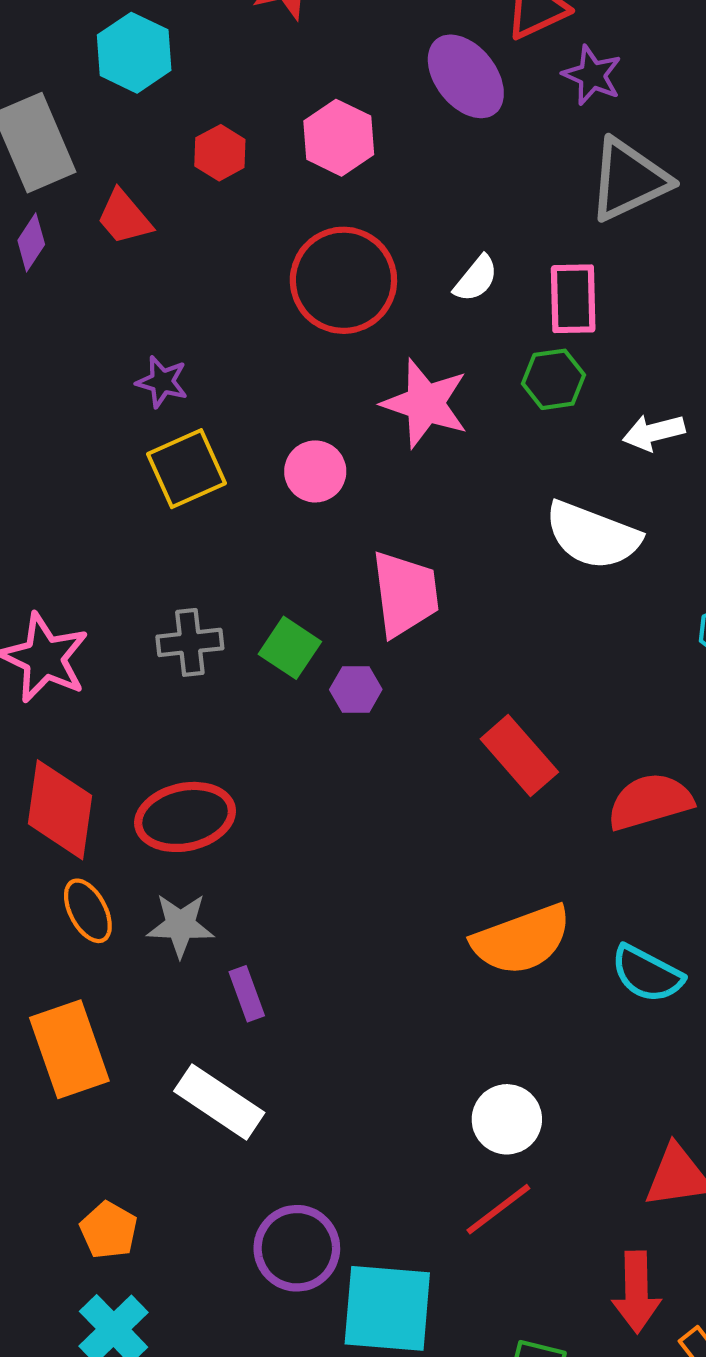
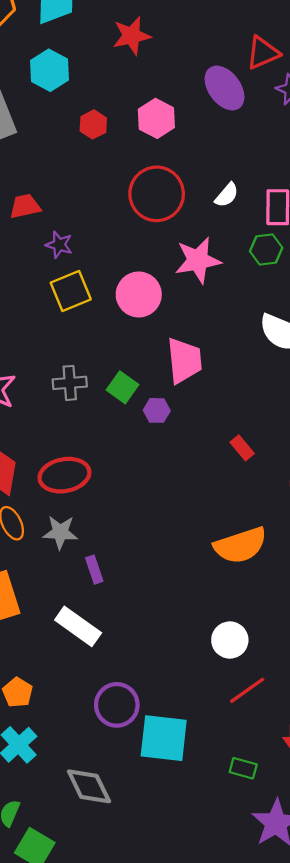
red trapezoid: (124, 217) -> (25, 206), moved, turned 116
pink star: (425, 403) -> (198, 260), turned -30
pink circle: (315, 471) -> (139, 294), size x1.4
red rectangle: (519, 755) -> (242, 448), size x0.6
red line: (498, 1209) -> (247, 690), moved

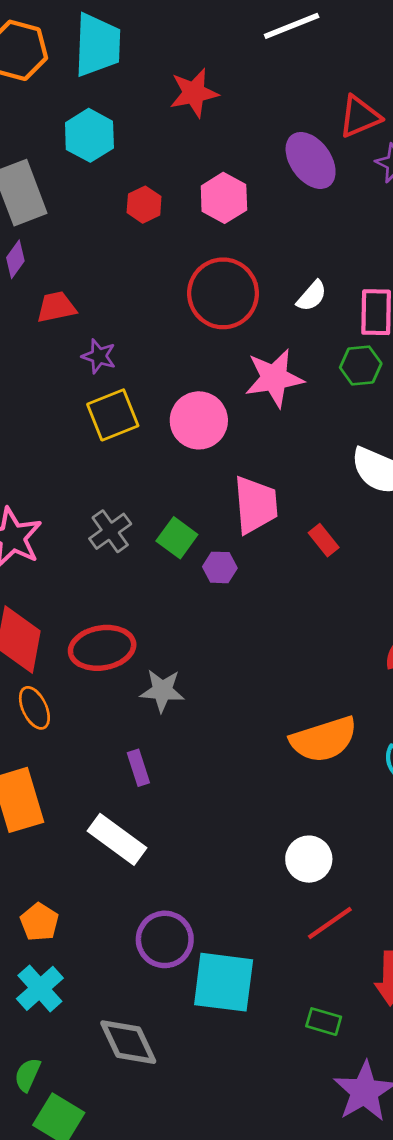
gray cross: (70, 383) -> (110, 531), turned -32
red rectangle: (242, 448) -> (324, 540), moved
gray star: (60, 532) -> (162, 691), moved

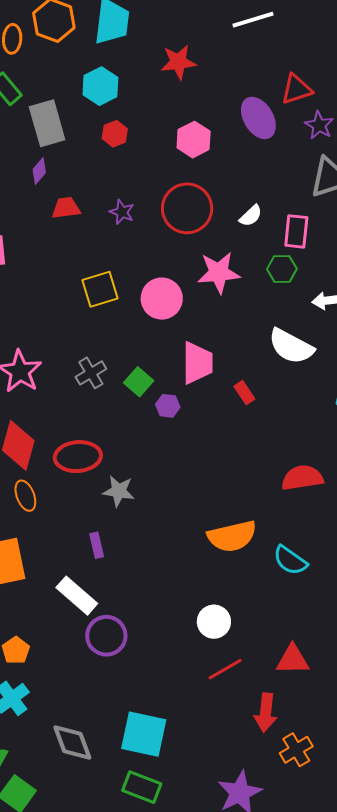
red hexagon: (144, 205) -> (115, 134), moved
purple star: (99, 356) -> (122, 212), moved
purple circle: (165, 939) -> (106, 636), moved
cyan square: (224, 982) -> (144, 734), moved
green rectangle: (324, 1022) -> (142, 787), moved, size x1.5

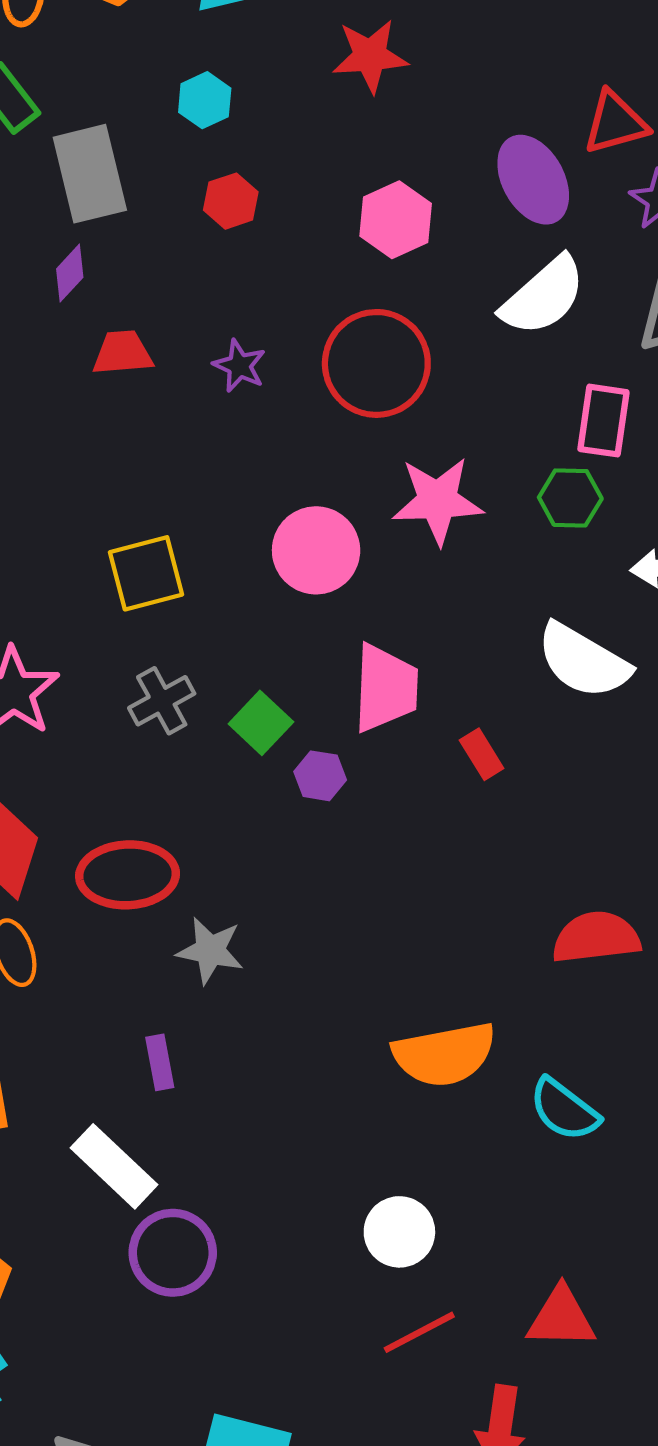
cyan hexagon: (100, 86) -> (205, 100), size x0.7
white semicircle: (251, 216) -> (543, 296), moved, size x1.8
yellow square: (100, 289) -> (146, 573), moved

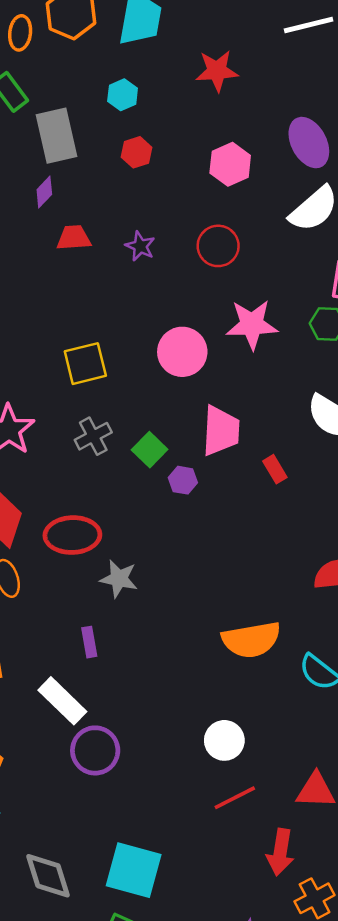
red circle: (376, 363) -> (218, 246), size x0.7

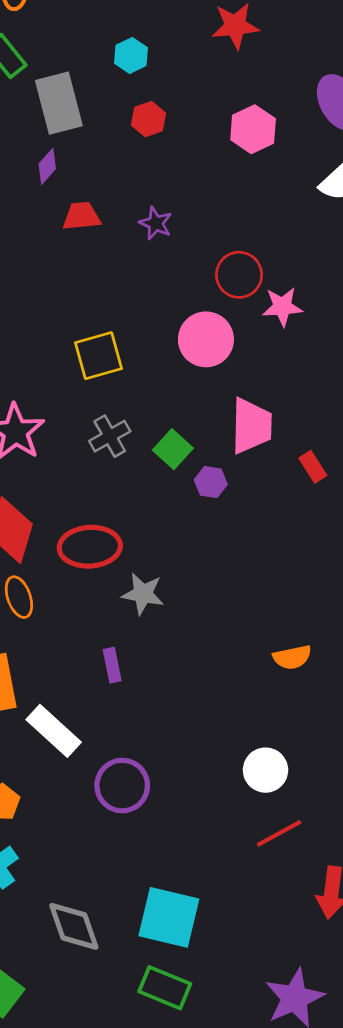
red circle: (218, 246) -> (239, 275), moved
pink star: (252, 324) -> (282, 307), size x0.7
orange semicircle: (251, 640) -> (292, 657), size x0.6
white rectangle: (62, 701) -> (54, 731), moved

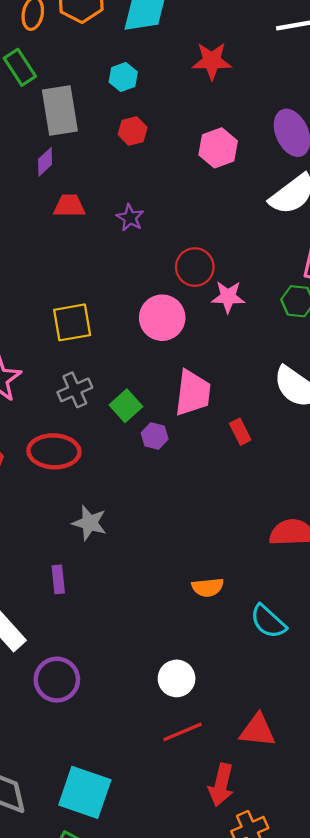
red ellipse: (90, 547) -> (54, 451), moved

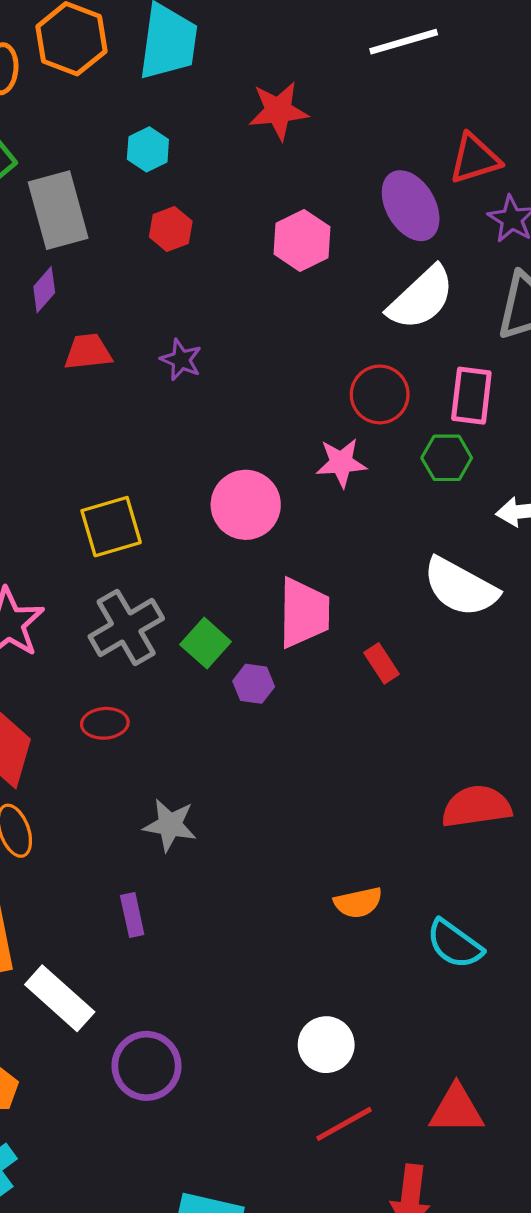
red circle: (195, 267) -> (380, 394), moved
gray cross: (75, 390) -> (126, 628), size x1.4
red ellipse: (54, 451) -> (105, 723), size x0.6

